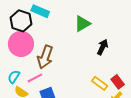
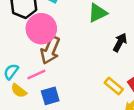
pink circle: (21, 44) -> (41, 29), moved

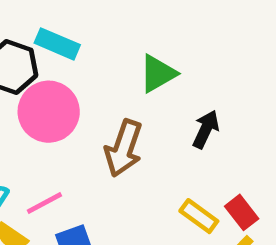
brown arrow: (50, 50) -> (124, 148), moved

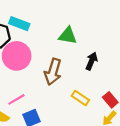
green triangle: (158, 74) -> (68, 36), turned 42
yellow rectangle: (199, 216) -> (80, 98), moved

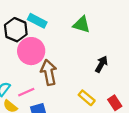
green triangle: (68, 36) -> (82, 25), moved
brown arrow: (53, 72) -> (49, 72), moved, turned 145

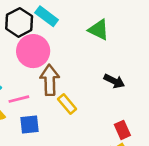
black arrow: (101, 64) -> (114, 81), turned 77
yellow rectangle: (87, 98) -> (67, 104), moved

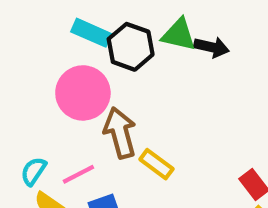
black hexagon: (19, 22) -> (131, 47), moved
black arrow: (114, 81) -> (212, 47), moved

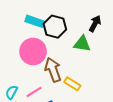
green triangle: (179, 35) -> (82, 44), moved
black arrow: (212, 47) -> (95, 24), turned -70

